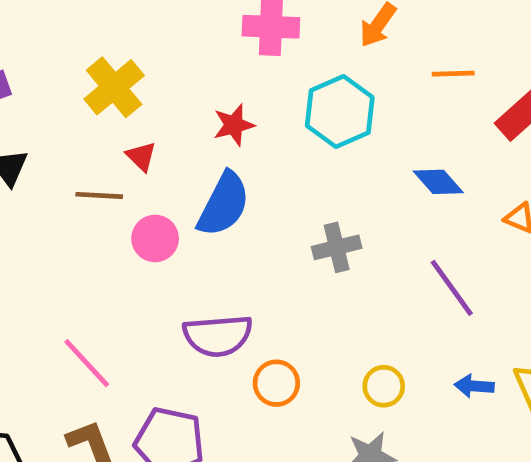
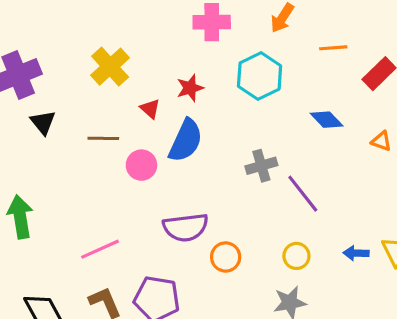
red triangle: (141, 156) -> (150, 109), moved
purple line: (452, 288) -> (303, 194), moved
pink line: (87, 363) -> (100, 249), turned -69

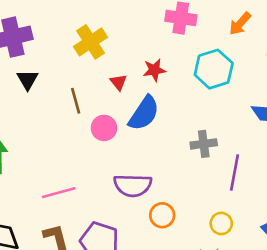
brown line: (103, 138) -> (76, 101), turned 65
purple line: (303, 194) -> (235, 172), turned 40

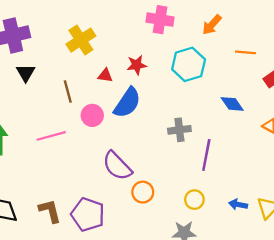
red triangle: (118, 82) -> (105, 75), turned -42
purple semicircle: (133, 185) -> (117, 166), turned 44
pink line: (59, 193) -> (51, 136), moved

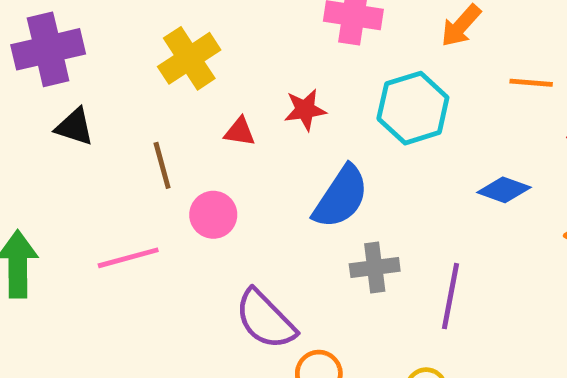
black triangle: (26, 73) -> (75, 127), turned -42
blue semicircle: (127, 103) -> (341, 197), moved
blue diamond: (232, 104) -> (504, 190), turned -35
gray cross: (179, 130) -> (375, 267), moved

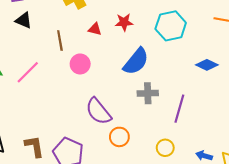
pink line: (128, 258) -> (28, 72), moved, turned -35

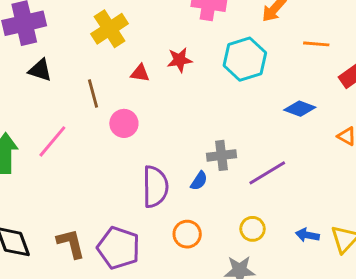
blue semicircle: (136, 61) -> (199, 181), moved, size x0.5
purple line: (179, 109) -> (267, 173), turned 48
purple semicircle: (98, 111) -> (155, 187), turned -136
orange circle: (119, 137) -> (187, 234), moved

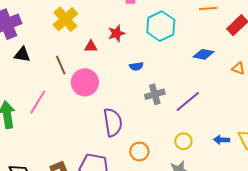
pink circle: (124, 123) -> (85, 82), size x1.4
blue semicircle: (199, 181) -> (136, 66), moved, turned 56

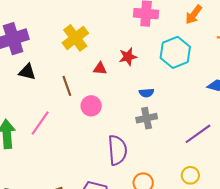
pink circle: (85, 82) -> (91, 106), size x0.7
gray cross: (155, 94) -> (147, 118), moved

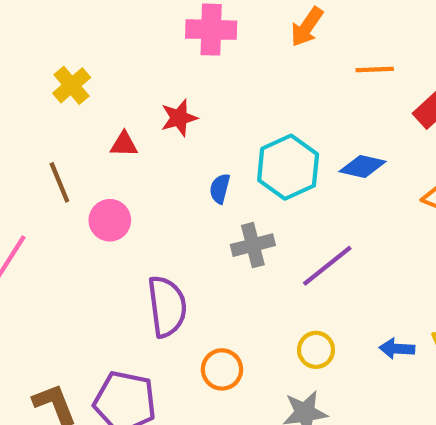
yellow cross: (75, 38) -> (72, 85), size x0.7
cyan hexagon: (175, 52) -> (288, 167), moved
blue semicircle: (146, 93) -> (220, 189), turned 112
gray cross: (147, 118) -> (253, 245), moved

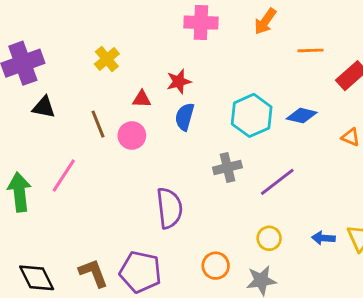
blue semicircle: (220, 189) -> (185, 117), moved, size x1.4
pink circle: (110, 220) -> (132, 135), moved
orange circle: (222, 369) -> (216, 266), moved

